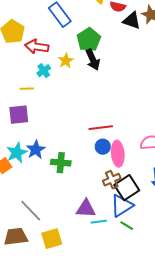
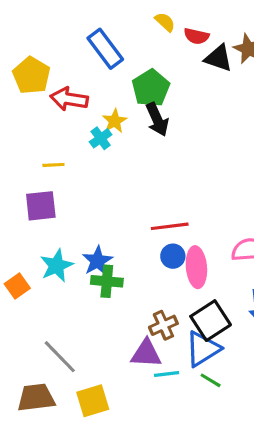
cyan cross: (44, 71) -> (101, 138), moved
blue star: (36, 150) -> (97, 261), moved
cyan star: (17, 153) -> (57, 266), moved
brown cross: (112, 180) -> (163, 325), moved

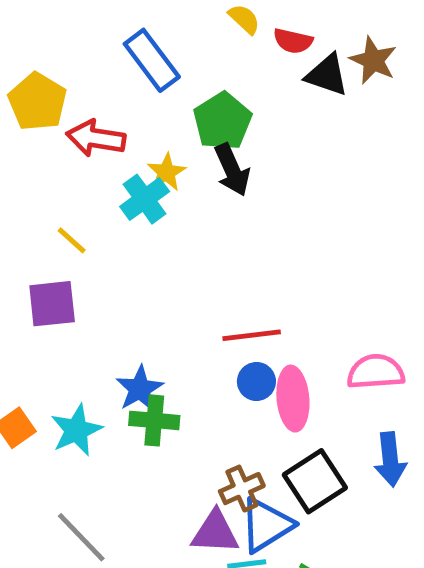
cyan cross: (101, 138) -> (145, 199), size x1.4
yellow line: (53, 165) -> (72, 240), turned 45
cyan star: (57, 266) -> (76, 430), moved
blue triangle: (203, 349) -> (266, 525), moved

